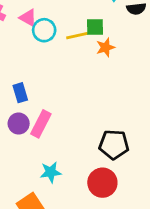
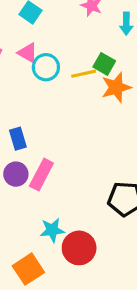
green square: (95, 27) -> (104, 64), turned 30
orange star: (105, 47) -> (116, 87), size x1.4
red circle: (102, 183) -> (79, 248), moved

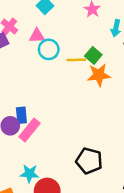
pink triangle: (28, 53) -> (37, 36), turned -42
blue rectangle: (18, 139) -> (21, 115), moved

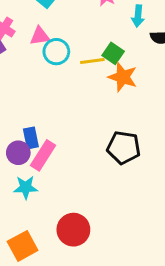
orange star: (99, 75) -> (123, 77), turned 30
black pentagon: (89, 161) -> (124, 148), moved
cyan star: (29, 174) -> (26, 187), moved

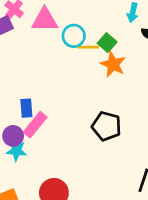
pink triangle: (40, 36) -> (45, 20), size x1.5
cyan circle: (56, 52) -> (74, 36), moved
purple circle: (18, 153) -> (13, 136), moved

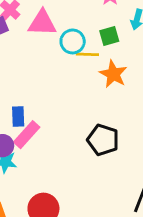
green square: (107, 43) -> (109, 36), moved, turned 30

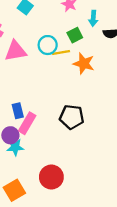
pink triangle: (42, 23) -> (16, 51), moved
black pentagon: (103, 140) -> (72, 117), moved

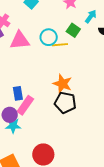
cyan arrow: (93, 18) -> (91, 16), turned -152
green square: (75, 35) -> (73, 30), turned -32
orange star: (84, 64) -> (62, 84), moved

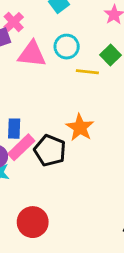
cyan circle: (49, 37) -> (67, 47), moved
black pentagon: (65, 103) -> (50, 150), moved

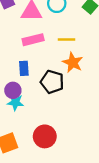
yellow line: (87, 72) -> (67, 40), moved
pink rectangle: (21, 147) -> (33, 40), moved, turned 36

